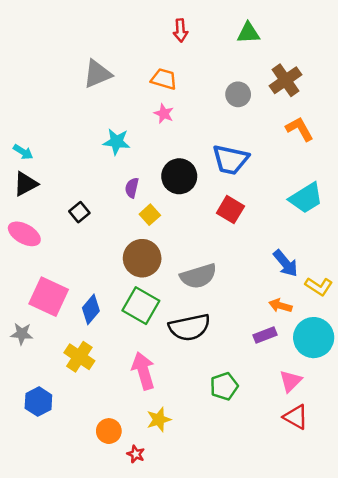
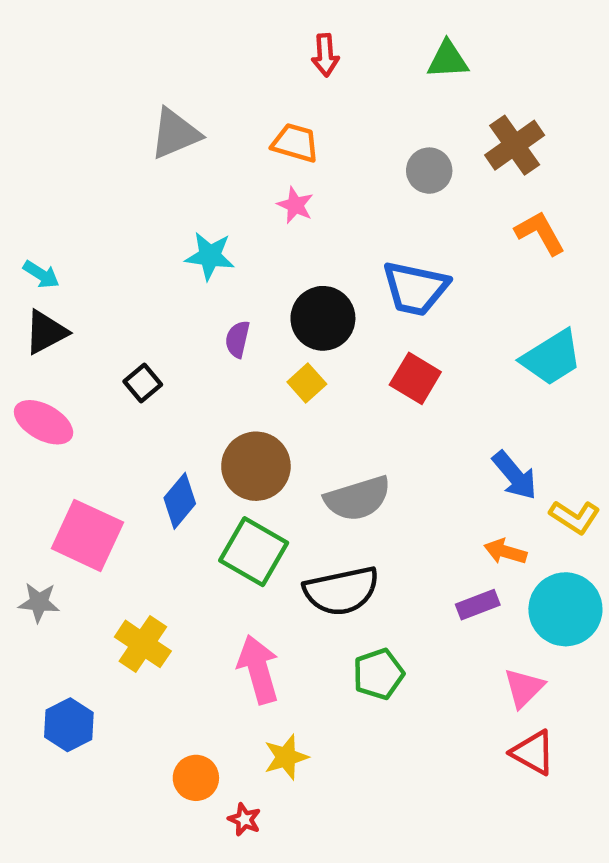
yellow square: (150, 215) -> (307, 383), moved
blue diamond: (91, 309) -> (180, 501), moved
green pentagon: (224, 386) -> (378, 674), moved

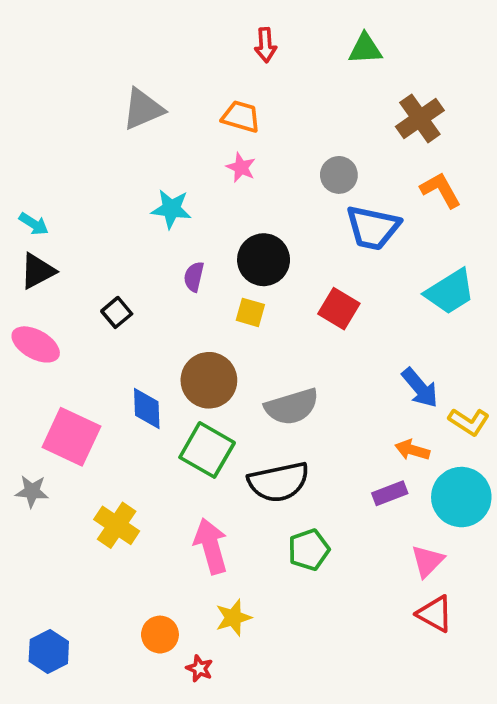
gray circle: (429, 171) -> (339, 175), moved
blue trapezoid: (415, 288) -> (373, 228), moved
yellow square: (307, 383) -> (250, 312), turned -32
blue diamond: (180, 501) -> (147, 409), turned -42
blue hexagon: (69, 725) -> (49, 651), moved

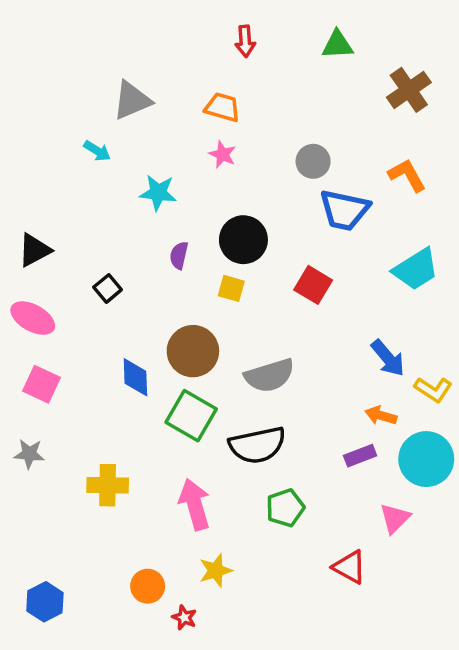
brown cross: (420, 118) -> (409, 90), moved
cyan arrow: (34, 224) -> (97, 151), moved
pink square: (71, 437) -> (41, 384), moved, size x0.7
yellow cross: (117, 525) -> (108, 485), turned -33
red triangle: (435, 614) -> (350, 567), moved

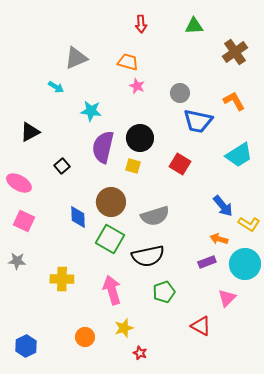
pink star: (223, 154) -> (137, 86), moved
black triangle: (34, 250) -> (30, 132), moved
purple semicircle: (179, 255) -> (103, 147), size x2.0
red star: (184, 618) -> (140, 353), moved

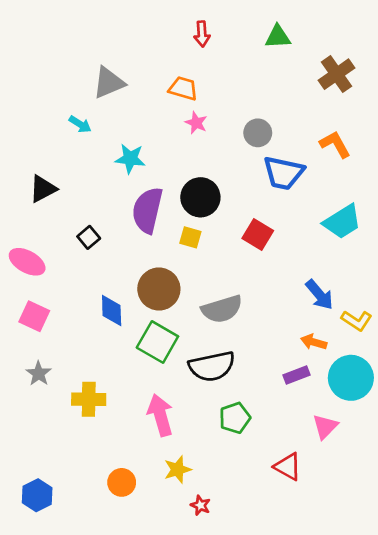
gray star: (17, 261) -> (39, 374), moved, turned 30

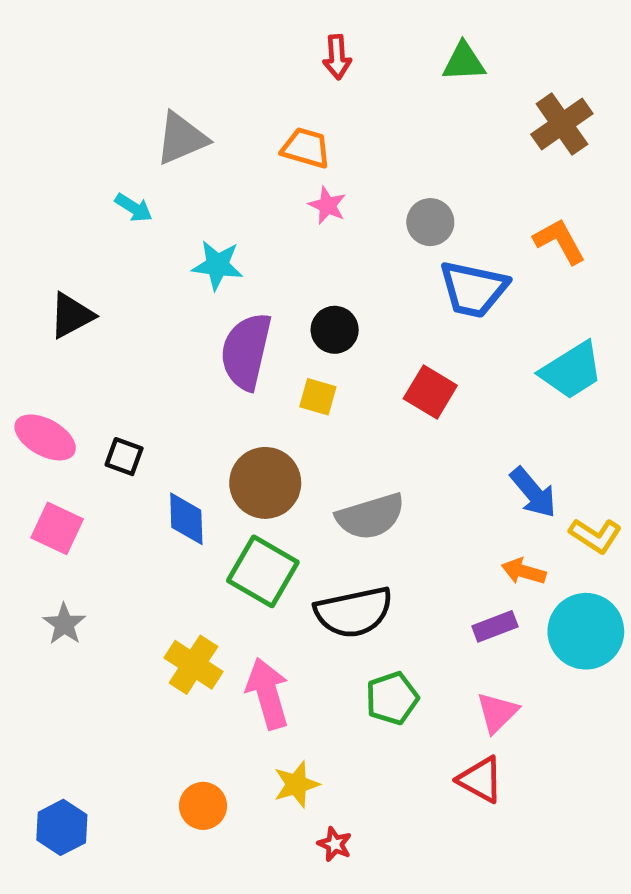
black circle: (200, 197) -> (335, 330), size x0.7
black square: (89, 237) -> (124, 457), moved, turned -30
yellow cross: (89, 399) -> (193, 665), moved, turned 32
pink triangle: (325, 427) -> (497, 713), moved

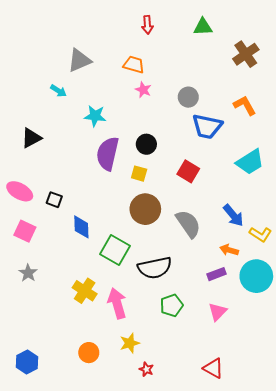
brown circle: (265, 483) -> (145, 209), moved
gray semicircle: (371, 516) -> (188, 224), moved, turned -108
red triangle: (481, 780) -> (213, 368), moved

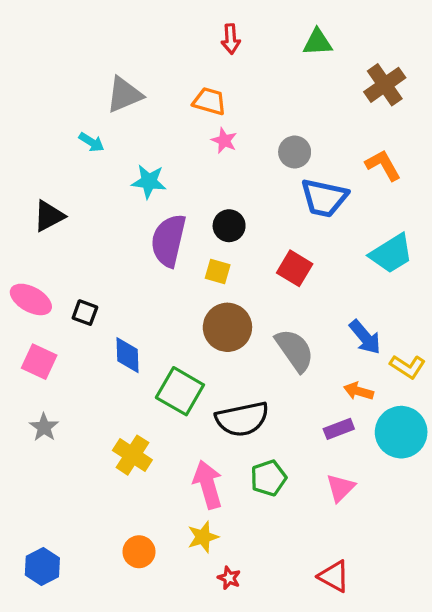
pink arrow: (117, 303) -> (208, 485), moved

